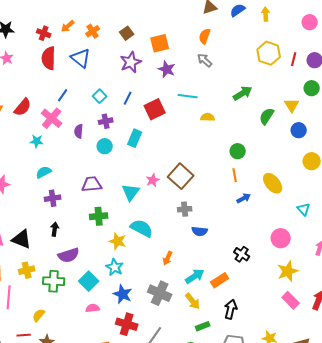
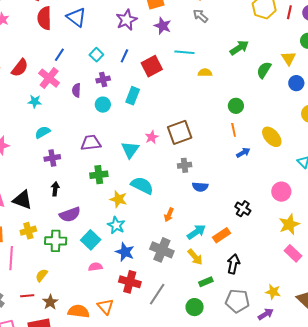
brown square: (181, 176) -> (180, 132), turned 30

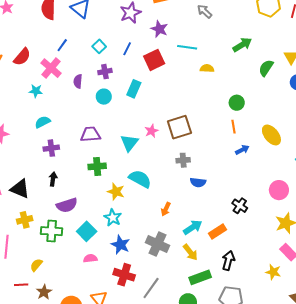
purple star: (163, 26) -> (159, 29), moved
green rectangle: (206, 282) -> (200, 277), size x1.5
yellow star: (273, 292) -> (273, 272), moved

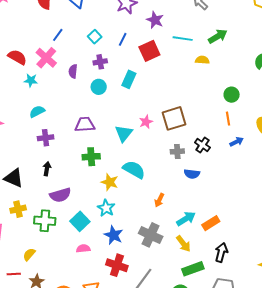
green arrow: (242, 45) -> (218, 36), moved
red semicircle: (22, 57) -> (17, 57), moved, turned -102
black cross: (240, 206) -> (202, 145), moved

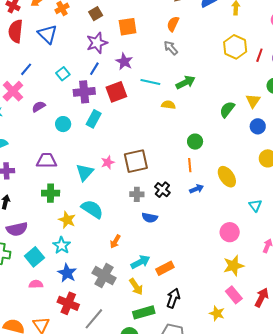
blue line: (123, 39) -> (94, 69), moved
purple cross: (100, 62) -> (84, 92), moved, size x1.5
purple semicircle: (73, 71) -> (39, 107), turned 48

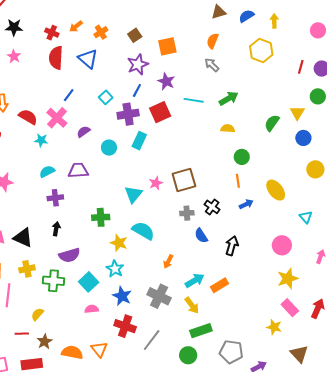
yellow hexagon: (235, 47) -> (261, 51), moved
yellow semicircle: (168, 105) -> (228, 128), moved
purple trapezoid: (47, 161) -> (78, 171), moved
blue semicircle: (150, 218) -> (201, 236), turned 49
black arrow: (173, 298) -> (232, 246), moved

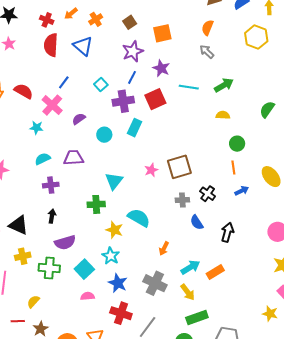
red semicircle: (28, 117) -> (24, 91), moved
cyan triangle: (133, 194) -> (114, 181), moved

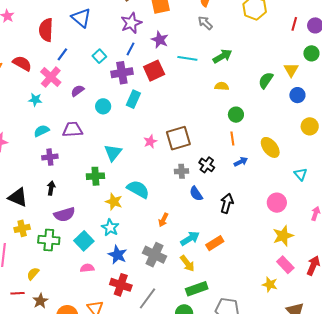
red semicircle: (51, 45) -> (46, 30), moved

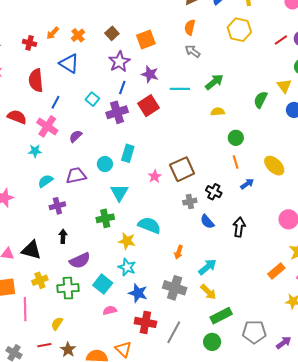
red line: (294, 24) -> (281, 40), turned 48
cyan rectangle: (133, 99) -> (128, 153), moved
cyan circle: (103, 106) -> (105, 164), moved
orange rectangle: (215, 243) -> (276, 271), moved

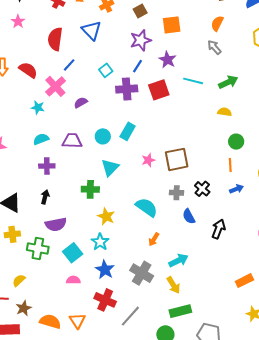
cyan semicircle: (149, 225) -> (147, 207), moved

